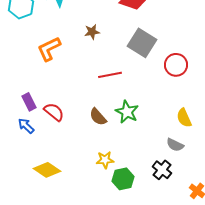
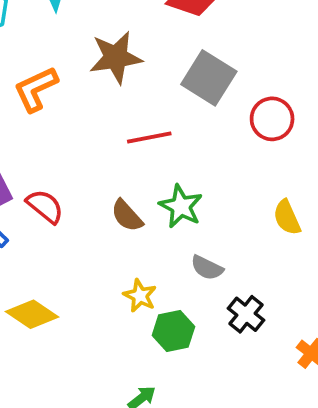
brown star: (92, 32) -> (116, 57), size x1.8
gray semicircle: (175, 145) -> (207, 268), moved
yellow star: (105, 160) -> (140, 296), turned 30

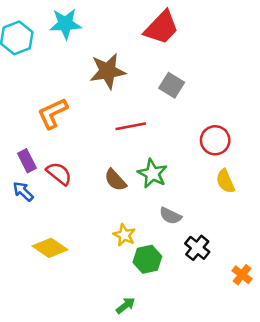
gray square: (209, 78) -> (172, 85), size x0.7
orange L-shape: (36, 89) -> (53, 113), moved
red circle: (272, 119) -> (215, 140), moved

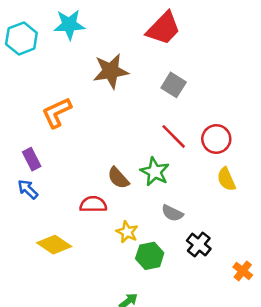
red line: (131, 126) -> (174, 136), moved, turned 56
red semicircle: (59, 174) -> (93, 204), moved, turned -40

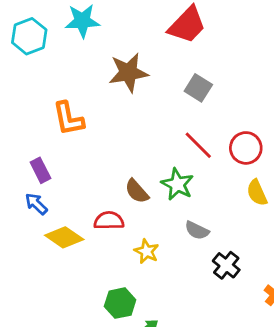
orange L-shape: (57, 113) -> (68, 119), turned -76
yellow diamond: (54, 245) -> (64, 237), moved
green hexagon: (150, 256) -> (120, 303), moved

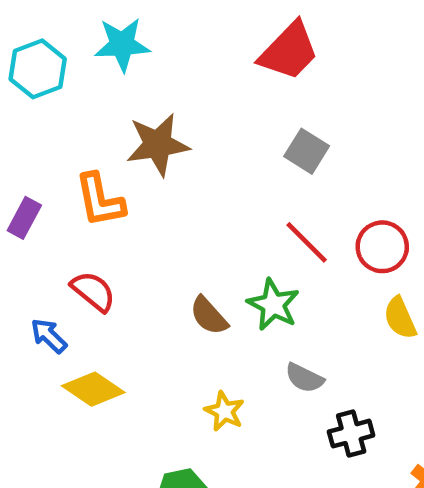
brown star: (128, 73) -> (158, 145), moved
purple rectangle: (40, 170) -> (24, 218), moved, turned 55
red semicircle: (109, 221) -> (93, 291), moved, turned 40
black cross: (226, 265) -> (351, 434), turned 36

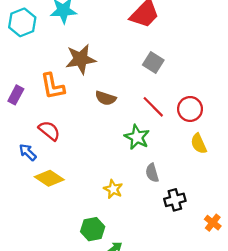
brown semicircle: (209, 316) -> (106, 98), moved, turned -30
gray semicircle: (304, 378) -> (152, 173), turned 48

